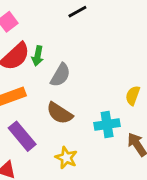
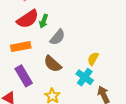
yellow semicircle: (133, 95) -> (93, 59), moved
cyan cross: (107, 125) -> (85, 77), turned 36

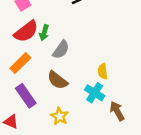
orange rectangle: (21, 47) -> (20, 63), turned -30
yellow semicircle: (93, 59) -> (103, 71), turned -32

